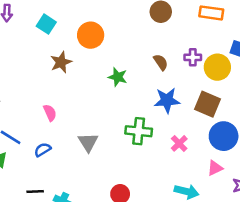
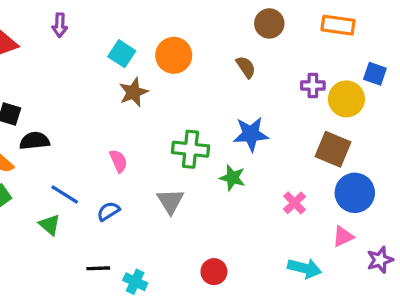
cyan square: (46, 24) -> (122, 54), moved
brown semicircle: (161, 62) -> (246, 67), moved
green star: (118, 77) -> (232, 178), moved
blue star: (167, 100) -> (251, 134), moved
green cross: (139, 131) -> (190, 149), moved

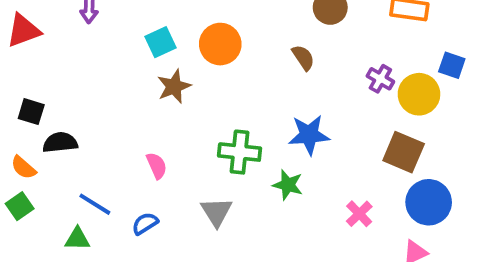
cyan square: (122, 54) -> (160, 42), turned 32
purple cross: (313, 86) -> (380, 79), turned 30
green triangle: (50, 225) -> (77, 239), turned -40

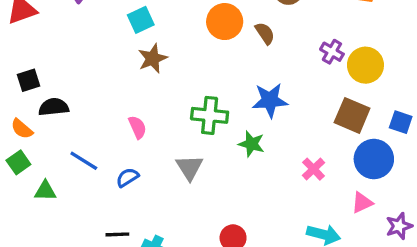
orange circle: (220, 44) -> (225, 22), moved
blue square: (452, 65) -> (401, 122), moved
black square: (31, 112) -> (28, 80), turned -35
green triangle: (77, 239) -> (45, 191), moved

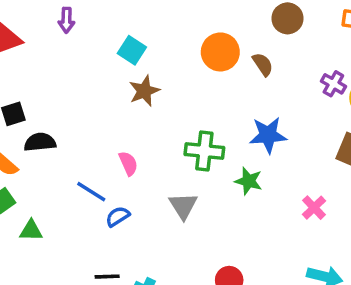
cyan square: (141, 20) -> (132, 50), turned -32
blue line: (84, 161) -> (91, 192), moved

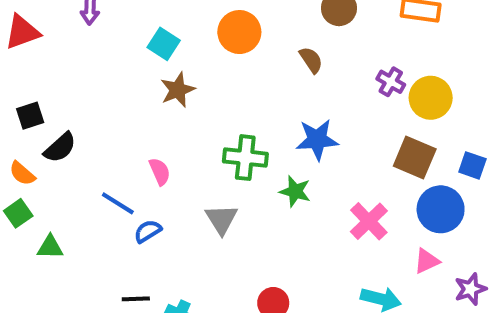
orange circle: (220, 52) -> (239, 32), moved
black semicircle: (40, 142) -> (60, 148), turned 144
pink cross: (314, 208) -> (369, 221), size x1.4

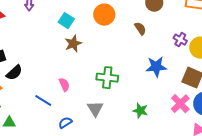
blue star: (317, 140) -> (156, 67), moved
green star: (295, 191) -> (140, 111), moved
pink cross: (369, 221) -> (180, 104), moved
blue semicircle: (148, 231) -> (65, 123), moved

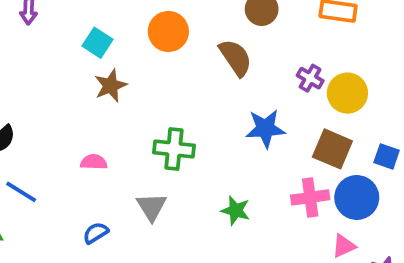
brown semicircle: (140, 29) -> (236, 58), size x1.5
pink semicircle: (64, 85) -> (94, 162), turned -64
blue line: (43, 101) -> (21, 192), moved
pink cross: (180, 104) -> (310, 197), turned 36

